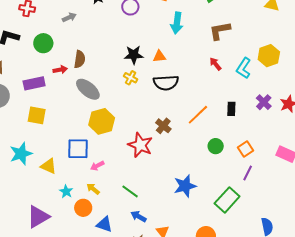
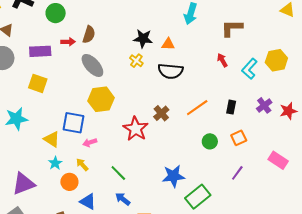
orange square: (246, 149) -> (239, 138), moved
yellow triangle: (49, 166) -> (52, 139), moved
green rectangle: (227, 200) -> (198, 197), moved

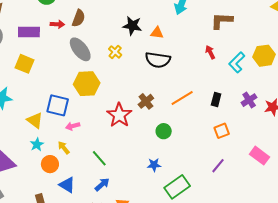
yellow cross: (136, 61) -> (115, 52), moved
green circle: (210, 141) -> (164, 131), moved
blue star: (173, 176) -> (154, 165), size x0.6
blue arrow: (123, 199) -> (102, 184), turned 98

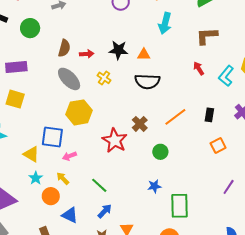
red arrow: (57, 24) -> (87, 54), moved
purple line: (218, 166) -> (229, 187), moved
green rectangle: (177, 187) -> (180, 206), turned -50

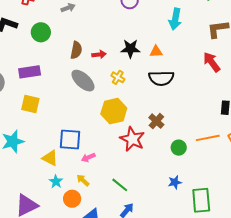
red arrow: (199, 68) -> (212, 62), size x1.5
yellow hexagon: (79, 112) -> (114, 111), moved
orange line: (175, 117) -> (208, 138), moved, turned 30

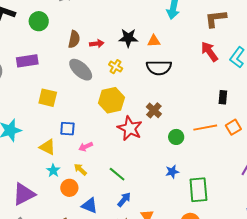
yellow square: (30, 104) -> (48, 98), moved
blue square: (70, 140) -> (67, 129), size x0.7

